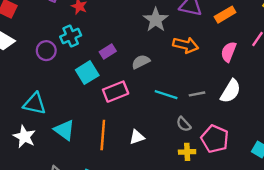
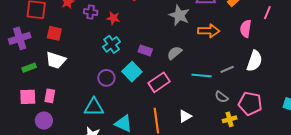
purple circle: (46, 51) -> (106, 78), moved
purple rectangle: (108, 52) -> (145, 50), turned 64

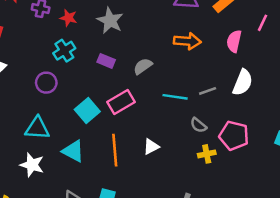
gray star: (179, 15) -> (110, 21), moved
cyan square: (132, 72) -> (87, 110), moved
purple circle: (106, 78) -> (46, 83), moved

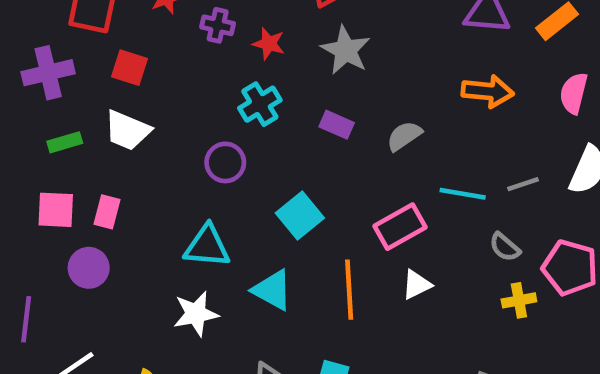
pink rectangle: (121, 102) -> (400, 227), moved
white star: (32, 165) -> (196, 314), turned -30

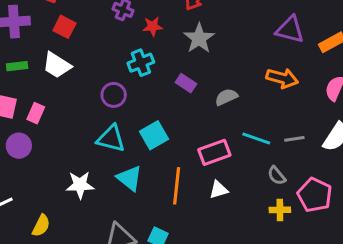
red star: (269, 44) -> (153, 26), turned -30
cyan triangle: (207, 246) -> (111, 139), moved

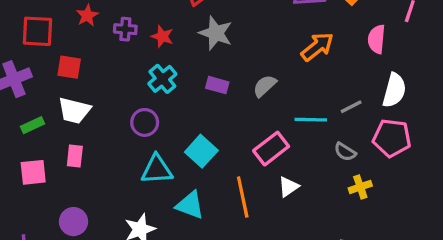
red star: (153, 26) -> (162, 36), turned -30
orange arrow: (282, 78) -> (317, 47), turned -36
pink rectangle: (36, 113) -> (75, 156), moved
purple circle: (19, 146) -> (73, 222), moved
pink pentagon: (315, 195) -> (392, 138), moved

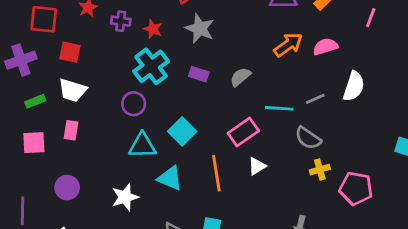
pink semicircle: (377, 39) -> (325, 47), moved, turned 65
cyan cross: (162, 79) -> (151, 66), size x1.4
pink pentagon: (392, 138) -> (356, 188), moved
gray semicircle: (345, 152) -> (308, 138), size x1.4

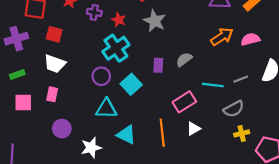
purple rectangle: (199, 74) -> (158, 65), moved, turned 72
green rectangle: (35, 101) -> (17, 75), moved
cyan square: (182, 131) -> (131, 84), moved
gray semicircle: (308, 138) -> (234, 109), turned -66
purple circle: (67, 188) -> (62, 129), moved

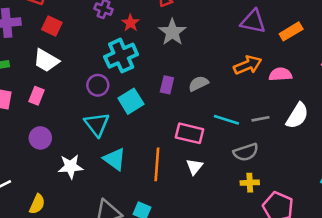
pink rectangle: (184, 102) -> (190, 133), turned 35
cyan triangle: (106, 109) -> (97, 124), turned 40
white triangle: (193, 129) -> (194, 167), turned -32

